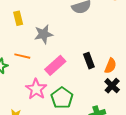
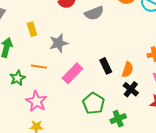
pink star: (36, 89) -> (36, 101), moved
green pentagon: (62, 98) -> (93, 103), moved

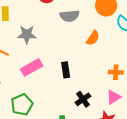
orange semicircle: (128, 70) -> (93, 38), moved
green pentagon: (93, 103) -> (22, 105), moved

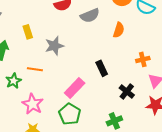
pink rectangle: (32, 67) -> (75, 88), moved
orange cross: (116, 72) -> (143, 59), moved

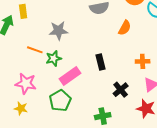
yellow rectangle: (28, 32) -> (23, 11), moved
green star: (14, 81) -> (54, 58), moved
pink star: (33, 104) -> (26, 84), turned -30

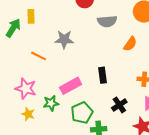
green star: (54, 58) -> (51, 103), moved
green pentagon: (60, 101) -> (82, 113), moved
yellow star: (21, 108) -> (28, 114), moved

